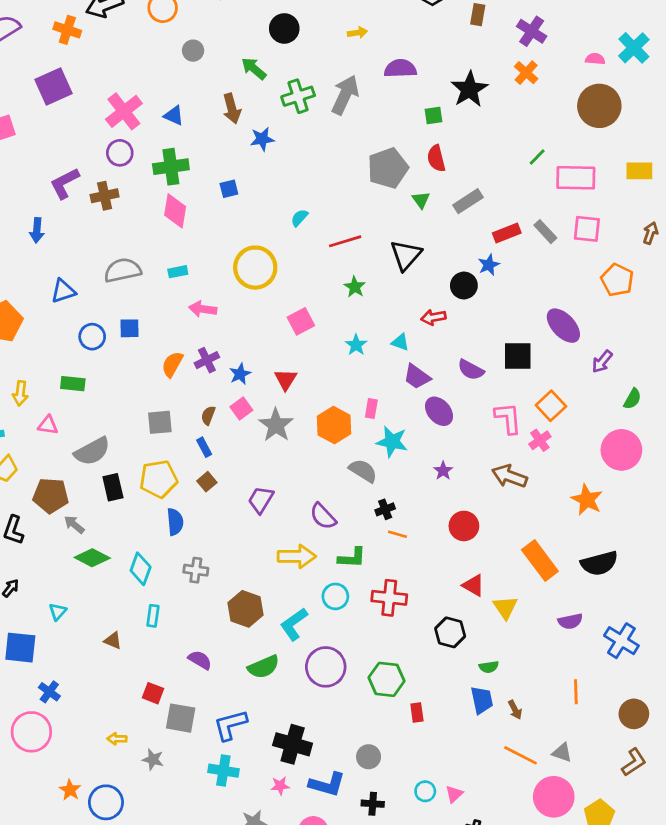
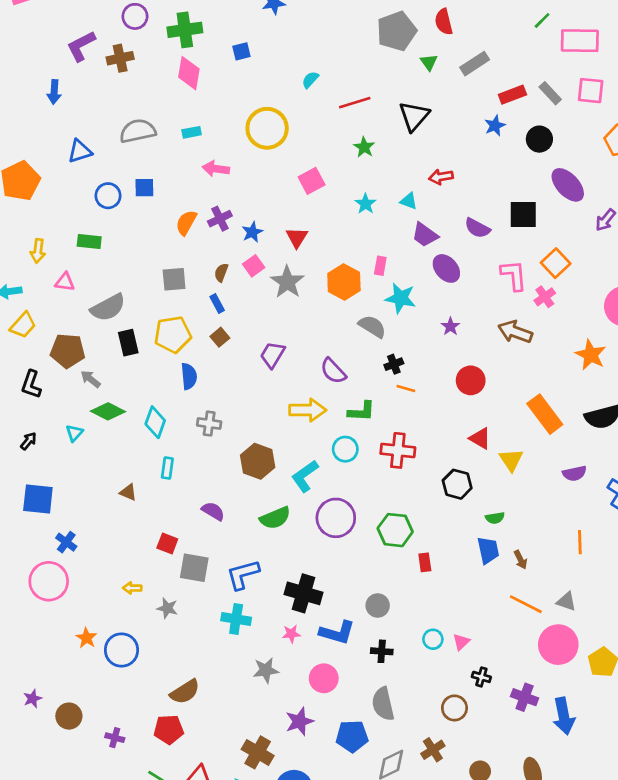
black circle: (464, 286) -> (539, 139), moved
cyan triangle: (58, 612) -> (74, 433), moved

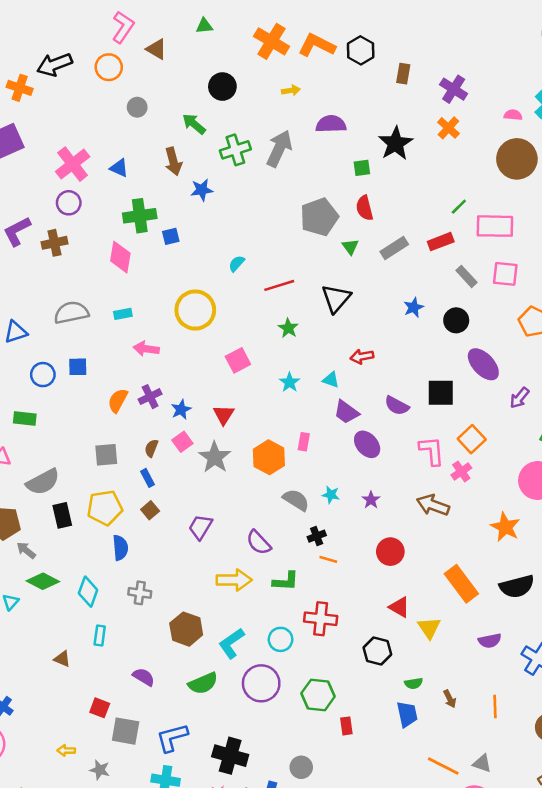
green cross: (185, 30) -> (140, 216), moved
red rectangle: (512, 95) -> (441, 242), moved
cyan star: (401, 298) -> (331, 495), moved, size x0.6
cyan circle: (345, 449) -> (281, 639), moved
brown arrow: (521, 560) -> (450, 699), moved

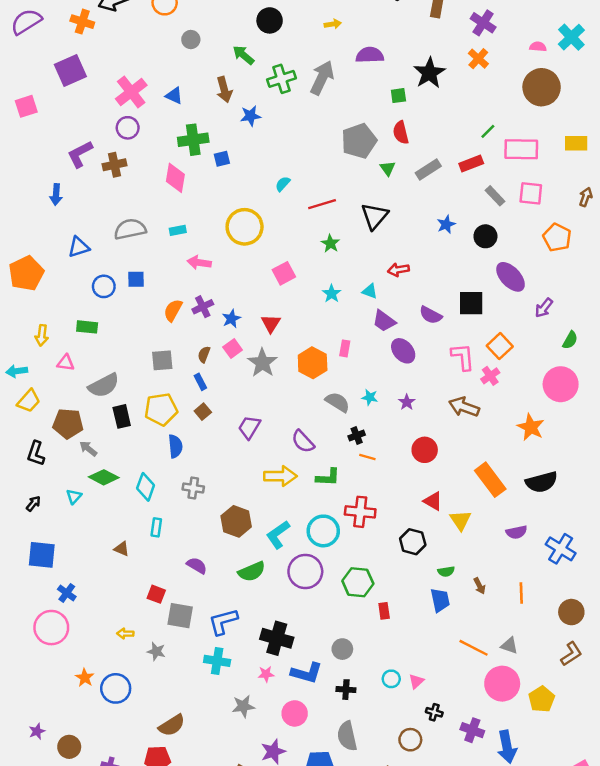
cyan circle: (281, 639) -> (323, 531), size x1.4

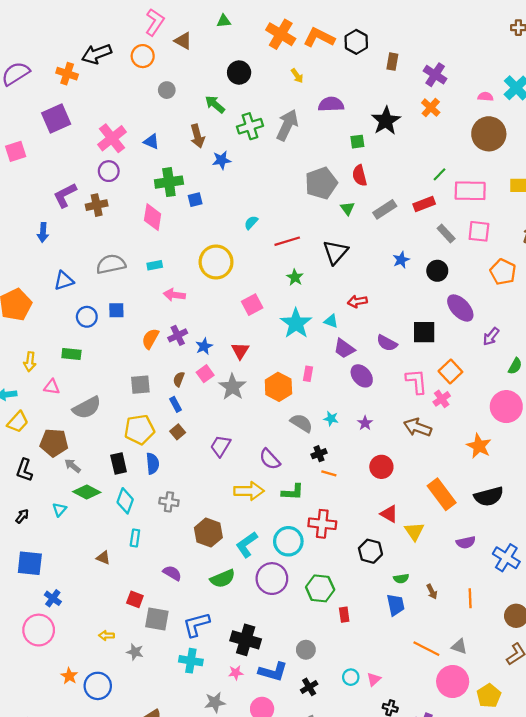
yellow arrow: (333, 24) -> (297, 76), turned 64
cyan star: (332, 294) -> (296, 323), size x1.8
black rectangle: (122, 416) -> (119, 464), moved
black cross: (346, 690) -> (309, 687), turned -35

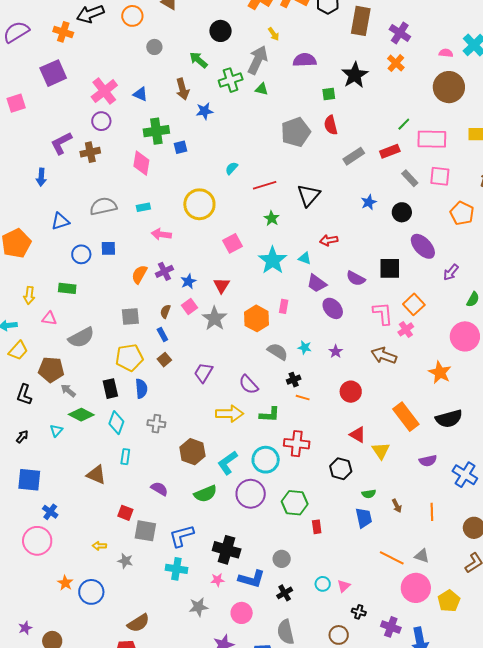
brown rectangle: (392, 62) -> (361, 21), size x1.8
gray arrow: (287, 125) -> (258, 60), moved
green triangle: (347, 208) -> (262, 89), moved, turned -40
brown triangle: (103, 558) -> (96, 475), size x1.5

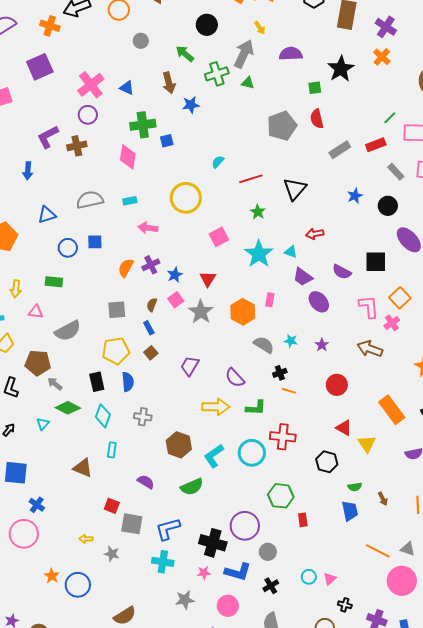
purple circle: (251, 494) -> (245, 526), moved

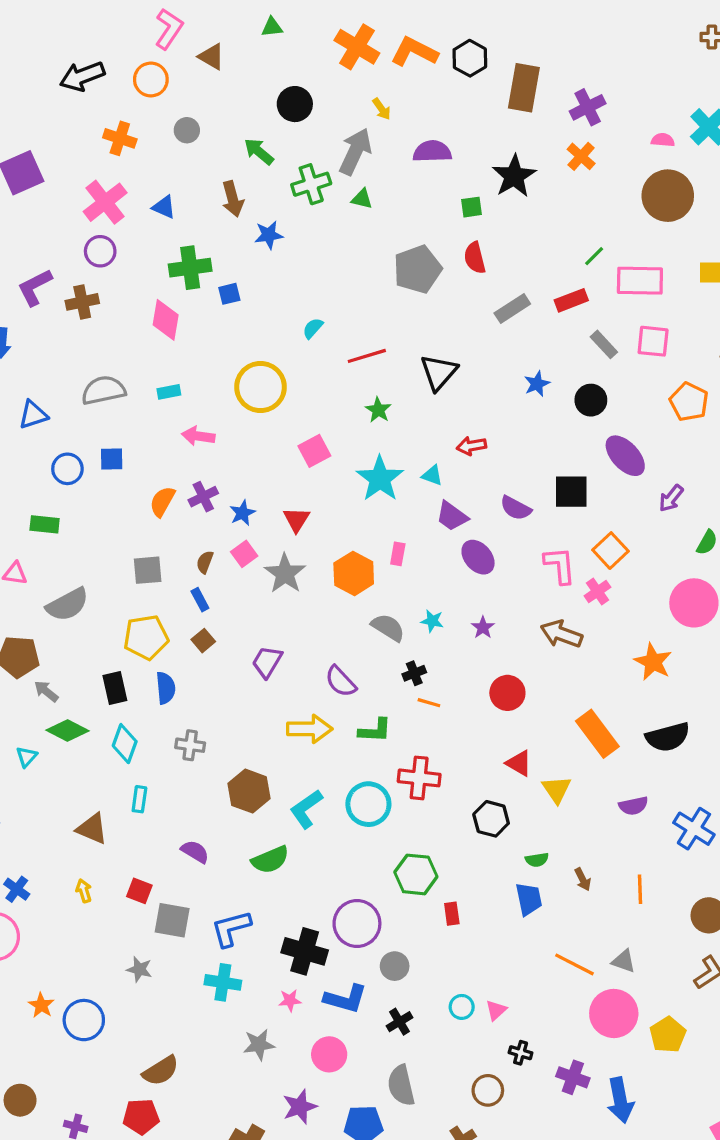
orange cross: (50, 26) -> (120, 138), moved
purple cross: (386, 27) -> (588, 107), turned 30
yellow arrow: (86, 539) -> (84, 891), moved, turned 72

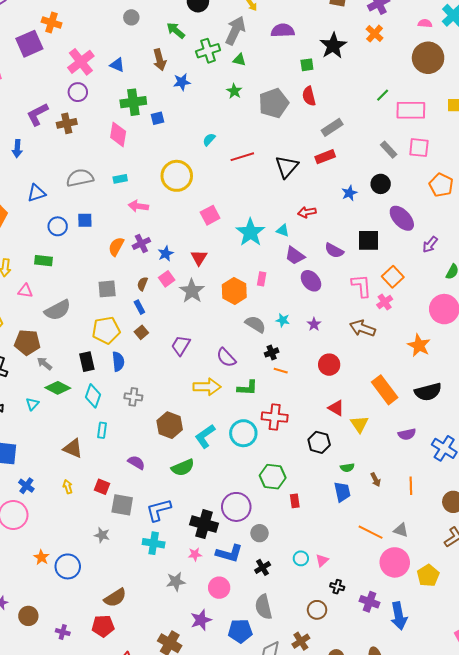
orange cross: (120, 138) -> (52, 22), moved
red rectangle: (571, 300) -> (325, 157), moved
blue star: (537, 384) -> (349, 193), moved
green star: (378, 410) -> (234, 91), moved

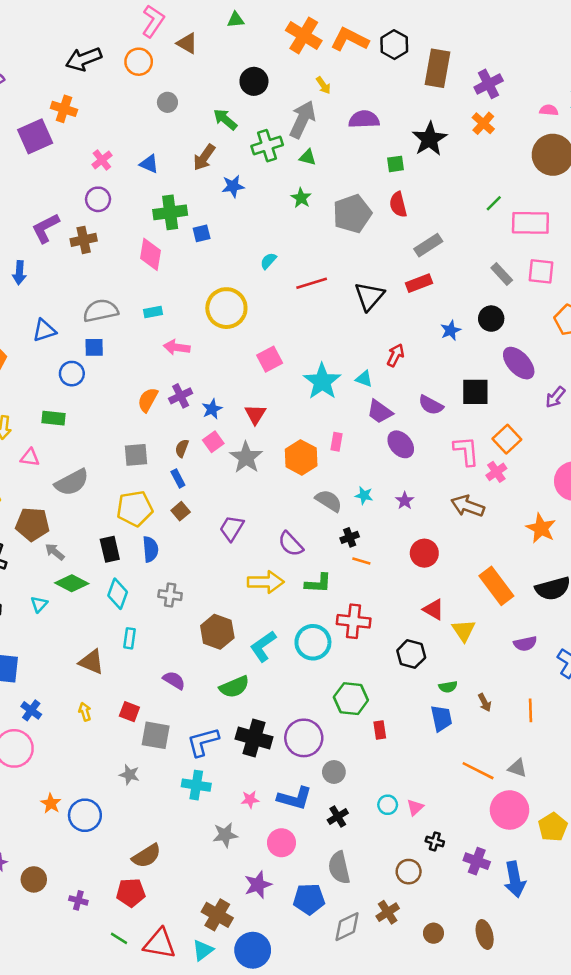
brown arrow: (160, 60) -> (204, 157), turned 50
pink cross: (81, 62) -> (102, 160), size x0.6
red arrow: (307, 212) -> (395, 355), turned 126
blue square: (85, 220) -> (94, 347), moved
black cross: (204, 524) -> (254, 738), moved

